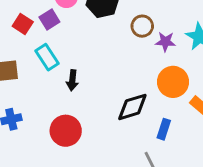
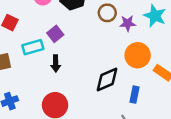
purple square: (49, 19) -> (55, 34), moved
cyan rectangle: (47, 57) -> (33, 47), turned -66

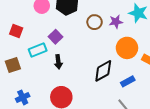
brown circle: (107, 13) -> (95, 22), moved
blue rectangle: (135, 95) -> (128, 81), turned 56

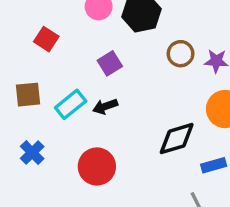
cyan rectangle: (38, 50) -> (71, 104), moved, turned -30
black arrow: (58, 62) -> (105, 106), turned 64
blue cross: (23, 97) -> (32, 153), turned -32

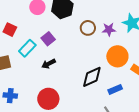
cyan rectangle: (71, 104) -> (27, 48), moved
blue cross: (32, 153) -> (10, 96), turned -32

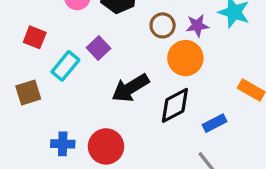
orange circle: (117, 56) -> (185, 58), moved
black arrow: (49, 64) -> (130, 88), moved, size x1.6
blue cross: (10, 96) -> (63, 144), moved

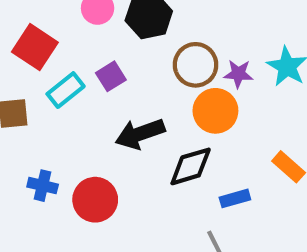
brown circle: (163, 25) -> (196, 65), size x1.4
red square: (35, 37) -> (35, 47), size x1.5

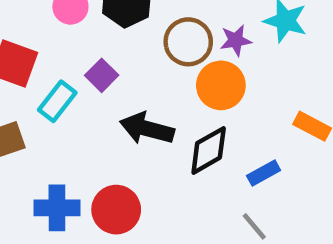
black arrow: (140, 134) -> (147, 129), turned 48
blue cross: (43, 186) -> (57, 208), size x1.4

